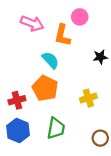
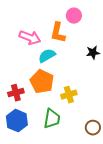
pink arrow: (32, 23) -> (30, 38), moved
cyan semicircle: (51, 60) -> (47, 56), turned -78
yellow cross: (88, 98) -> (69, 95), moved

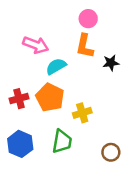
orange L-shape: (58, 33) -> (85, 46), moved
red cross: (16, 93) -> (19, 99), moved

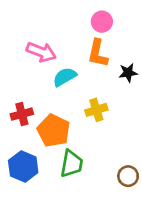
orange pentagon: (50, 97) -> (54, 131), moved
yellow cross: (82, 113) -> (96, 110), moved

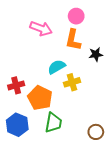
pink arrow: (41, 52) -> (41, 29), moved
cyan semicircle: (65, 77) -> (56, 67), moved

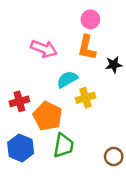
pink arrow: (41, 29) -> (44, 49), moved

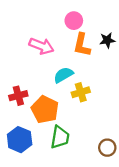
pink circle: (90, 19) -> (74, 21), moved
black star: (114, 65) -> (107, 40), moved

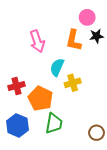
pink circle: (74, 21) -> (87, 17), moved
pink arrow: (41, 46) -> (37, 41), turned 50
cyan semicircle: (63, 75) -> (57, 67), turned -36

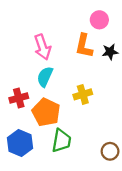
black star: (97, 36) -> (110, 52), moved
cyan semicircle: (57, 67) -> (45, 77), moved

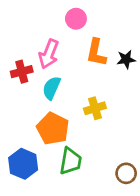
pink circle: (99, 20) -> (76, 19), moved
pink arrow: (43, 47) -> (49, 54), turned 40
red cross: (19, 98) -> (22, 72), moved

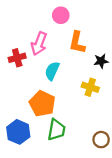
black star: (126, 59) -> (101, 61), moved
cyan semicircle: (52, 88) -> (52, 71), moved
yellow cross: (95, 108) -> (90, 87), moved, turned 35

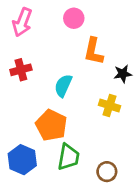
pink arrow: (39, 44) -> (22, 22), moved
brown circle: (101, 140) -> (107, 172), moved

